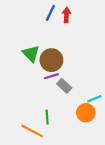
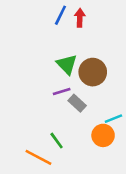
green triangle: (31, 54) -> (67, 64), moved
brown circle: (51, 60) -> (93, 72), moved
green line: (47, 117) -> (57, 141), turned -32

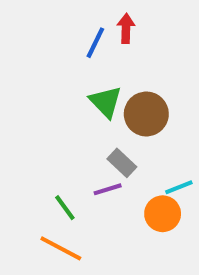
blue line: (60, 15) -> (95, 43), moved
purple line: (62, 91) -> (108, 189), moved
green line: (57, 141) -> (65, 208), moved

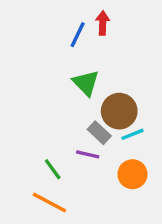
brown circle: (146, 114) -> (119, 111), moved
cyan line: (179, 187) -> (132, 134), moved
purple line: (108, 189) -> (88, 154), turned 30

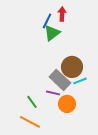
green triangle: (86, 83) -> (52, 33), moved, turned 36
gray rectangle: (99, 133) -> (60, 80), size x1.5
orange circle: (132, 174) -> (67, 104), moved

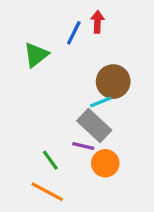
green triangle: (52, 33) -> (36, 55), moved
brown circle: (72, 67) -> (113, 82), moved
cyan line: (80, 81) -> (101, 102), moved

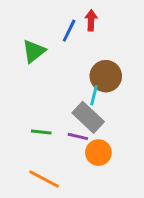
cyan line: (101, 102) -> (94, 95), turned -54
green line: (50, 160) -> (41, 132), moved, turned -48

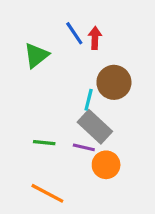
red arrow: (91, 20) -> (95, 38), moved
blue line: (69, 31) -> (74, 33), turned -60
cyan line: (94, 95) -> (89, 100), moved

